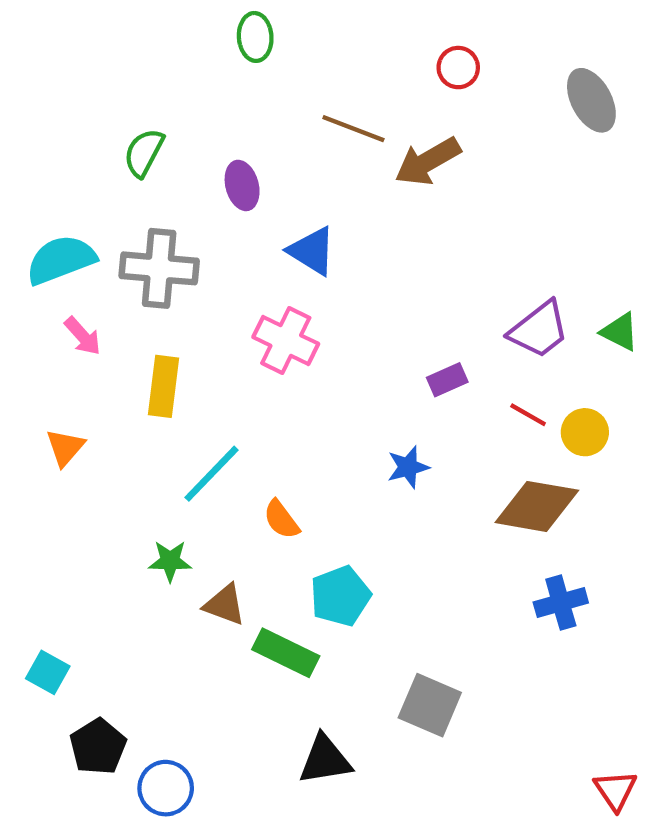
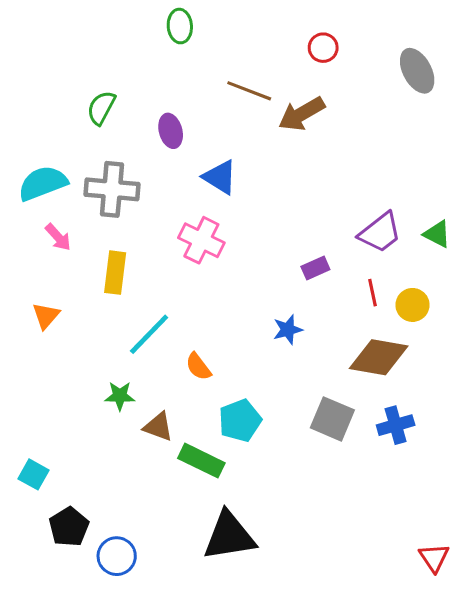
red line: (528, 415) -> (372, 293), turned 48
gray square: (430, 705) -> (332, 419), moved
black triangle: (325, 760) -> (229, 536), size x1.4

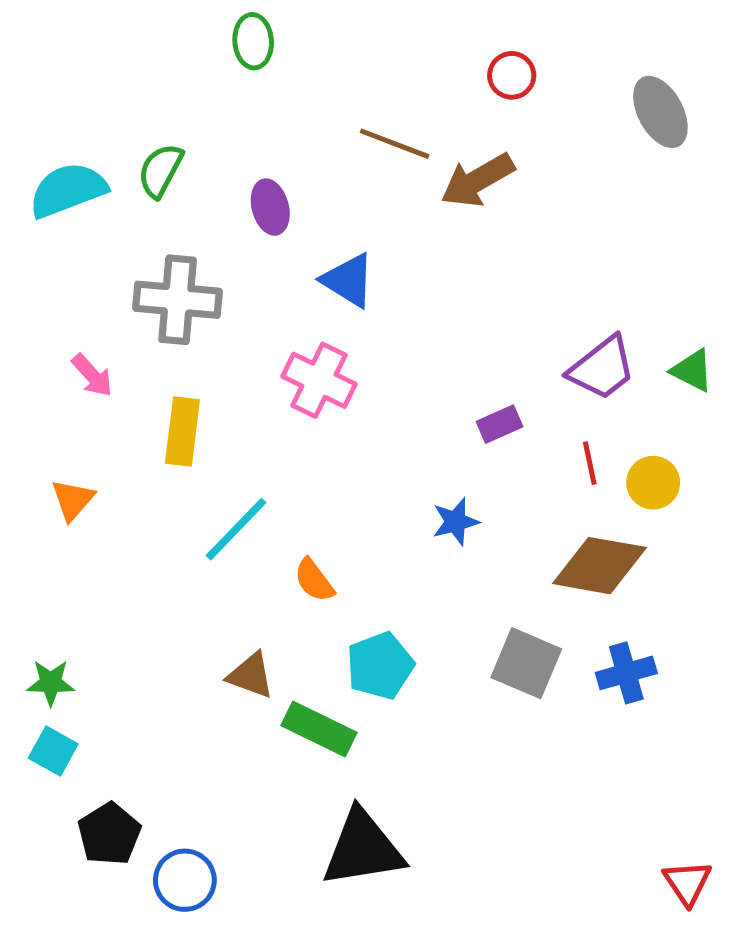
green ellipse: (180, 26) -> (253, 41), moved
cyan semicircle: (43, 183) -> (68, 190), moved
green star: (120, 396) -> (51, 683), moved

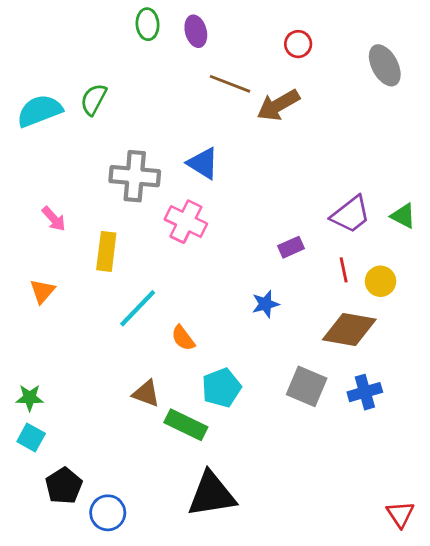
purple ellipse: (270, 207) -> (196, 31), moved
gray cross: (178, 300) -> (135, 176), moved

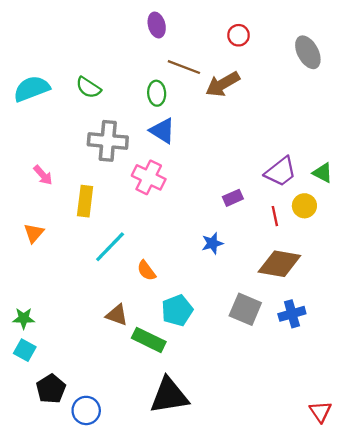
green ellipse: (148, 24) -> (157, 93), moved
green semicircle: (94, 99) -> (88, 88), moved, turned -85
yellow circle: (380, 281) -> (304, 206), moved

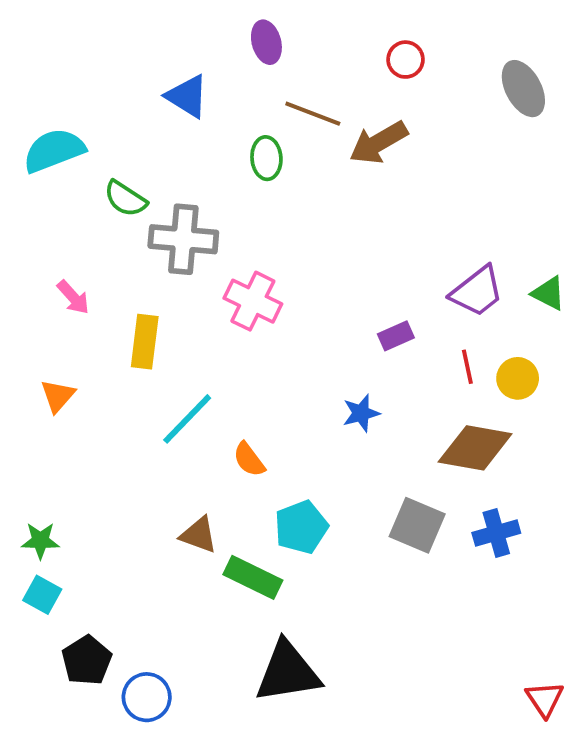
green semicircle: (88, 88) -> (125, 199), moved
blue triangle: (162, 131) -> (187, 96), moved
yellow circle: (304, 206) -> (518, 378), moved

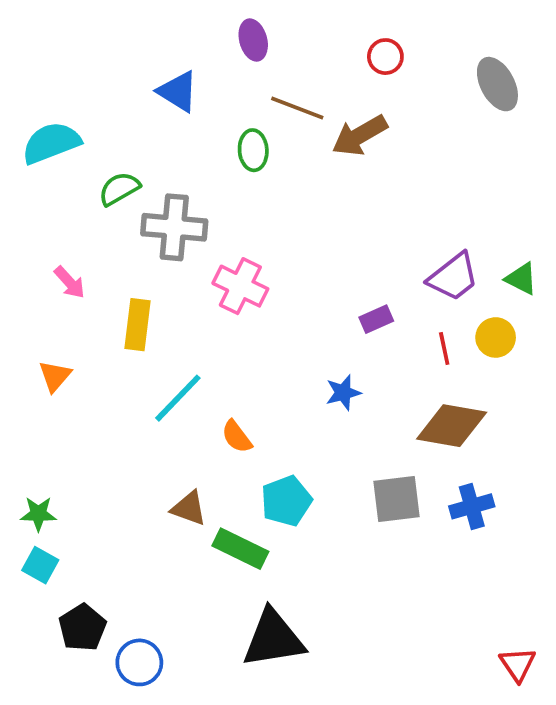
green semicircle: (125, 199) -> (119, 189), turned 117
yellow circle: (518, 378) -> (496, 337), moved
gray square: (417, 525) -> (396, 499), turned -30

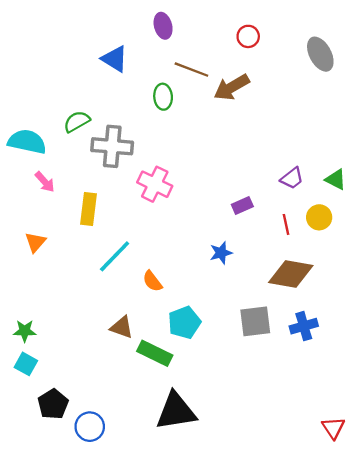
cyan semicircle: (51, 143) -> (27, 142), moved, turned 33
purple trapezoid: (453, 277) -> (292, 178), size x0.7

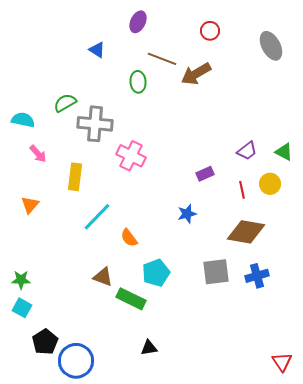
purple ellipse: (163, 26) -> (138, 22), turned 40
blue triangle: (115, 59) -> (97, 50), size x0.7
cyan semicircle: (27, 142) -> (23, 120), size x0.7
black triangle: (176, 411) -> (149, 348), size x0.5
blue circle: (90, 427) -> (76, 361), size x1.4

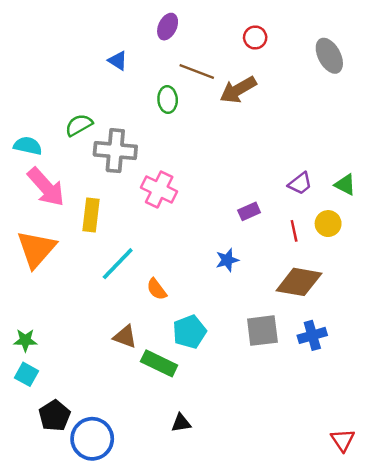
pink arrow: (38, 154) -> (46, 187), size x1.8
orange triangle: (30, 205) -> (36, 249), size x1.8

